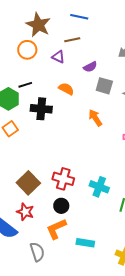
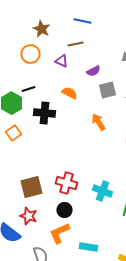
brown star: (38, 25) -> (42, 29), size x0.7
gray square: (104, 86) -> (108, 90), turned -30
brown square: (28, 183) -> (32, 187), turned 30

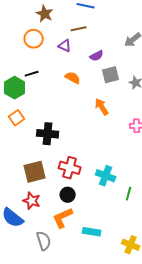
black cross: (44, 113) -> (48, 134), moved

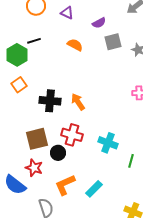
orange arrow: (102, 107) -> (78, 102), moved
black circle: (68, 195) -> (58, 153), moved
cyan rectangle: (92, 232) -> (94, 189), moved, turned -54

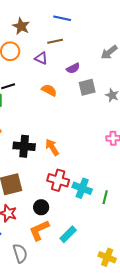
red cross: (72, 135) -> (58, 180), moved
black circle: (58, 153) -> (41, 207), moved
green line: (131, 161) -> (105, 197), moved

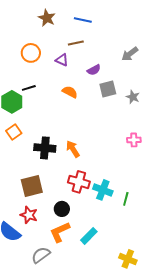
brown star: (21, 26) -> (47, 18), moved
gray semicircle: (20, 253) -> (41, 255), turned -108

